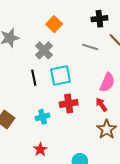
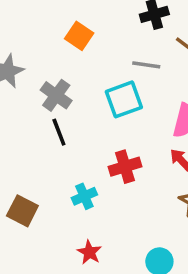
gray cross: (44, 50) -> (56, 95), moved
cyan square: (60, 76) -> (124, 99), moved

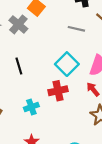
gray cross: (56, 95) -> (18, 24), moved
cyan square: (124, 99) -> (67, 64), moved, turned -30

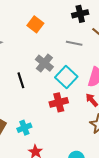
gray cross: (18, 24) -> (44, 63), moved
cyan cross: (31, 107) -> (24, 128), moved

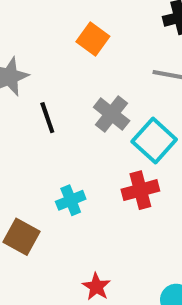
black line: (21, 80) -> (47, 118), moved
cyan cross: (24, 128) -> (71, 200), moved

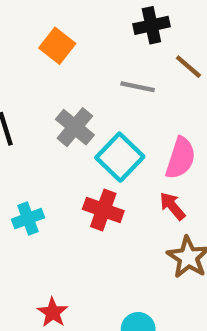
red cross: (140, 190) -> (103, 210), turned 33

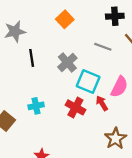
cyan square: (120, 157) -> (88, 82), turned -30
red arrow: (172, 206) -> (102, 103), moved

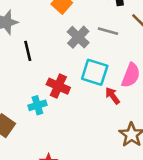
gray cross: (67, 63) -> (78, 37), moved
red cross: (75, 107) -> (58, 86), moved

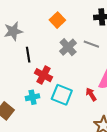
cyan square: (95, 72) -> (62, 95), moved
red cross: (58, 86) -> (44, 75), moved

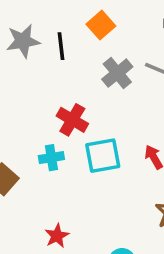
black line: (28, 55) -> (61, 46), moved
cyan square: (62, 95) -> (103, 156), turned -35

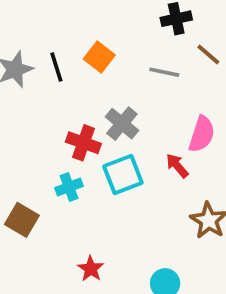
orange square: (101, 25) -> (99, 57), moved
gray cross: (117, 73) -> (122, 124), moved

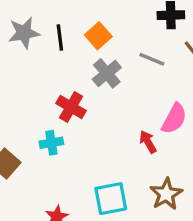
gray cross: (122, 124) -> (107, 73), moved
cyan square: (123, 174) -> (111, 199), moved

